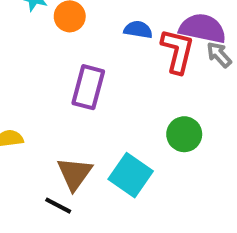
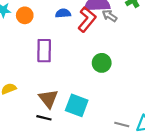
red L-shape: (177, 51) -> (87, 19), turned 40
cyan square: (131, 175) -> (77, 105), moved

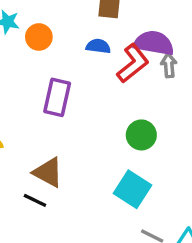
gray arrow: (110, 16) -> (169, 65), turned 40
brown triangle: (48, 99) -> (48, 172), turned -35
cyan square: (77, 105) -> (133, 189), moved

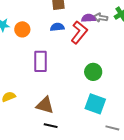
purple semicircle: (154, 43) -> (88, 18), size x0.6
gray arrow: (169, 65) -> (100, 18), moved, turned -64
black line: (35, 200) -> (51, 126), moved

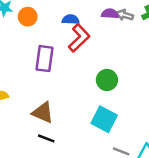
red L-shape: (79, 32) -> (79, 38), moved

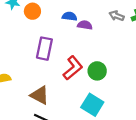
purple semicircle: (110, 14) -> (85, 25), moved
red L-shape: (79, 38) -> (73, 68), moved

